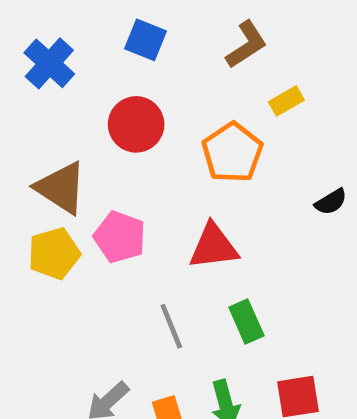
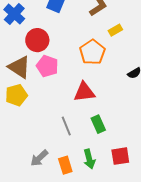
red circle: (136, 124) -> (37, 40), moved
pink pentagon: (120, 237) -> (47, 66), moved

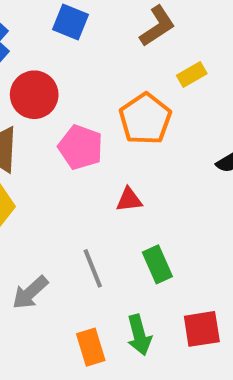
pink pentagon: (47, 66) -> (81, 147), moved
red triangle: (84, 92) -> (129, 200), size x0.6
gray arrow: (39, 158) -> (30, 293), moved

